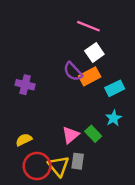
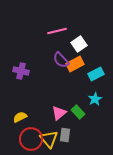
pink line: (88, 26) -> (57, 31), moved, turned -36

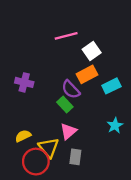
purple semicircle: (61, 60) -> (71, 89), moved
cyan star: (95, 99) -> (115, 125), moved
green rectangle: (78, 112) -> (65, 105), moved
yellow triangle: (49, 139) -> (49, 148), moved

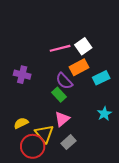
pink line: (66, 36) -> (60, 48), moved
gray rectangle: (75, 157) -> (68, 142), turned 40

